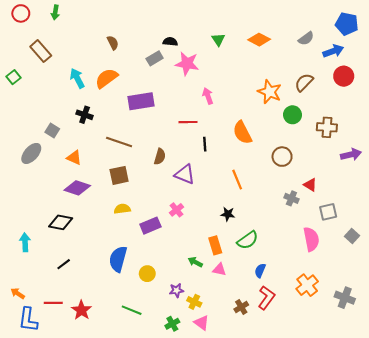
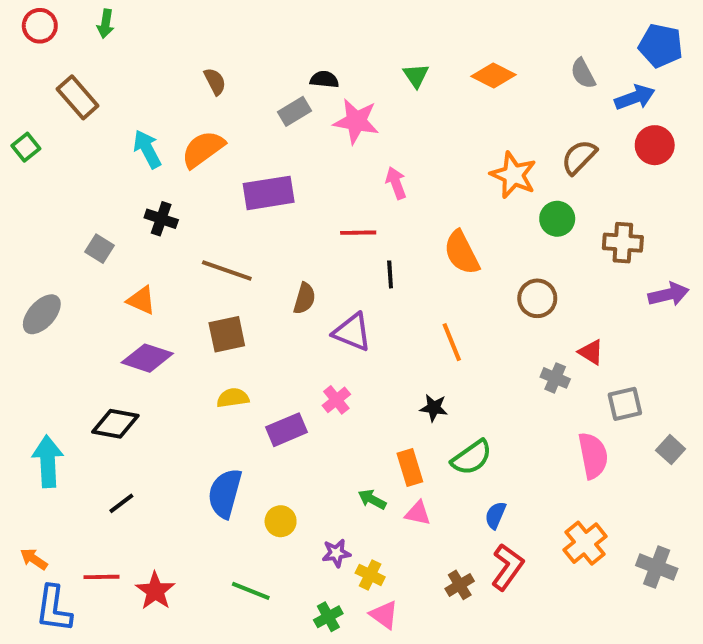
gray semicircle: (306, 39) -> (583, 74), turned 98
gray ellipse: (31, 153) -> (42, 314), moved
cyan arrow: (25, 242) -> (48, 462), size x1.4

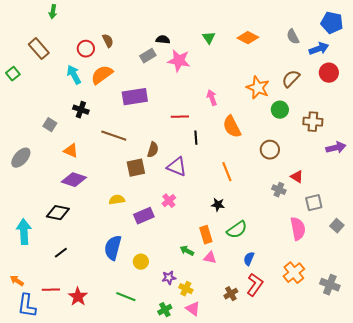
red circle: (40, 26) -> (86, 49), moved
pink arrow: (396, 183) -> (212, 98), moved
brown square: (227, 334) -> (136, 168), moved

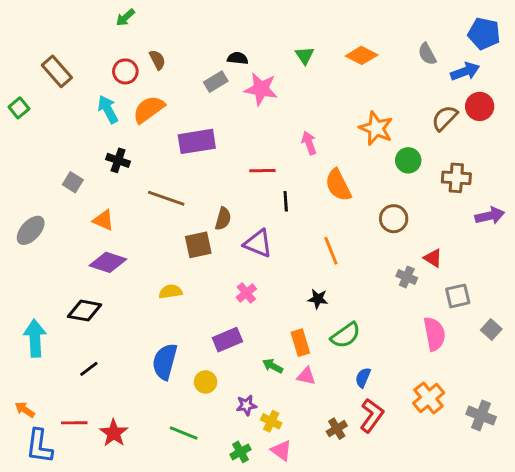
green arrow: (53, 12) -> (125, 17), moved, turned 40
brown semicircle: (291, 79) -> (445, 118), moved
purple rectangle: (144, 216) -> (227, 340), moved

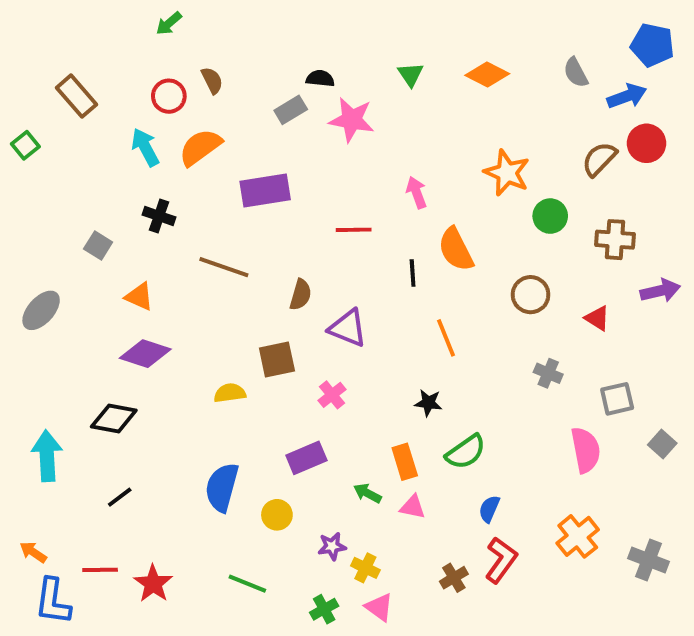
black line: (286, 201) -> (413, 273), moved
brown square: (198, 245) -> (277, 360), moved
red triangle: (433, 258) -> (597, 318), moved

